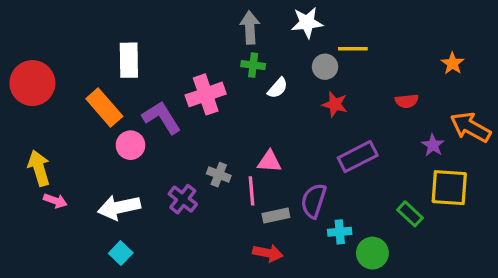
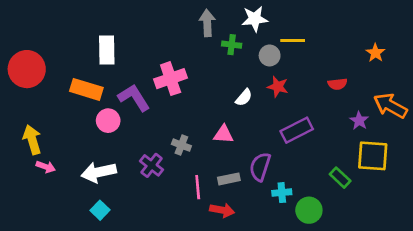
green cross: (253, 65) -> (232, 45), moved
white semicircle: (278, 88) -> (244, 98), moved
orange rectangle: (104, 108) -> (86, 89), turned -32
pink line: (251, 191) -> (198, 187), moved

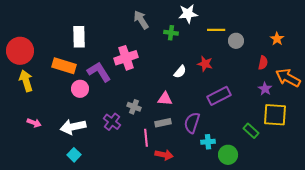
gray arrow: (207, 23) -> (141, 20), moved, turned -30
gray circle: (270, 55) -> (236, 41), moved
red semicircle: (337, 84) -> (263, 63), moved, turned -72
yellow arrow: (32, 140) -> (26, 81), moved
gray rectangle: (229, 179) -> (163, 123), moved

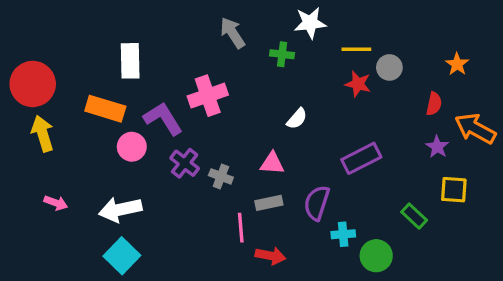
red star: (205, 64) -> (358, 84), moved
yellow square: (275, 115) -> (454, 190), size x0.7
purple cross: (112, 122) -> (185, 163), moved
cyan square: (74, 155) -> (122, 256), size x1.5

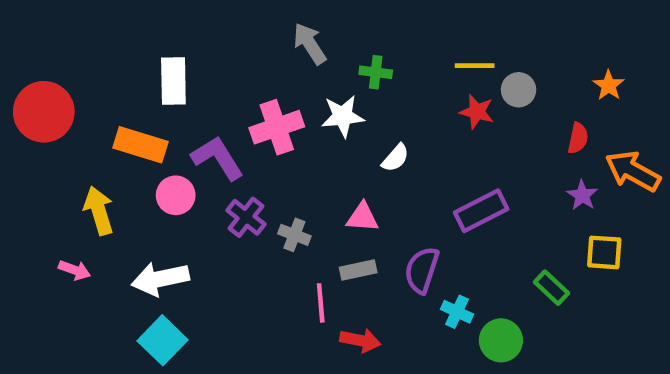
white star: (310, 23) -> (343, 116), moved
yellow arrow: (43, 134) -> (99, 211), moved
cyan cross: (343, 234) -> (457, 312), turned 30

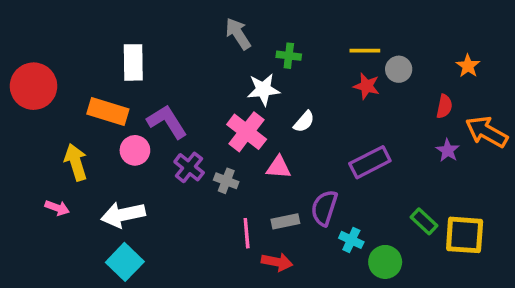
pink cross: (277, 127) -> (247, 132), moved, turned -33
yellow square: (604, 252) -> (465, 235), moved, size x1.4
gray rectangle: (358, 270) -> (285, 221), moved

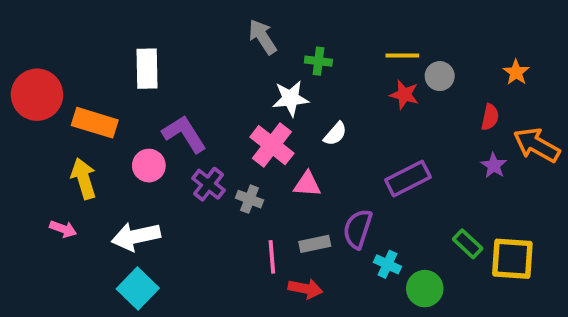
orange rectangle: (108, 111) -> (95, 123), moved

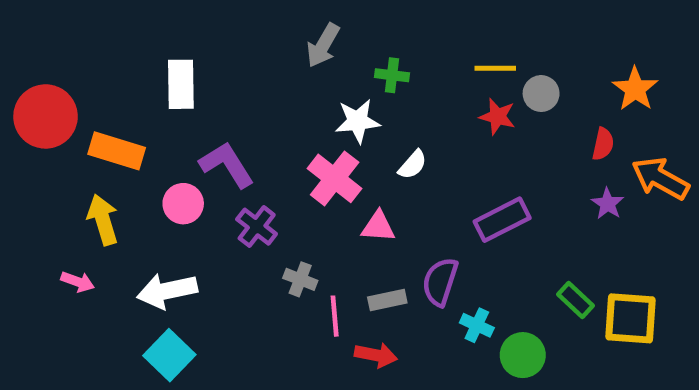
gray arrow: (263, 37) -> (323, 45), turned -117
orange star: (516, 72) -> (635, 89), size x1.4
gray cross: (250, 199) -> (300, 279), moved

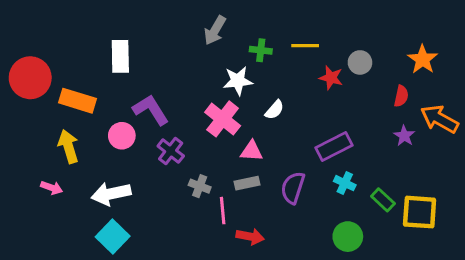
yellow line: (495, 68) -> (305, 46), moved
gray rectangle: (387, 300) -> (247, 183), moved
cyan cross: (477, 325) -> (345, 183), moved

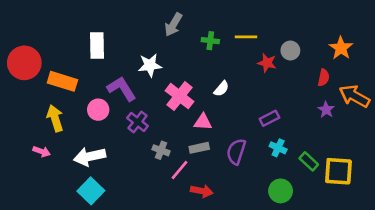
white star: (238, 81) -> (150, 65), moved
purple rectangle: (334, 146) -> (269, 118), size x0.7
pink line: (223, 211) -> (179, 170), turned 45

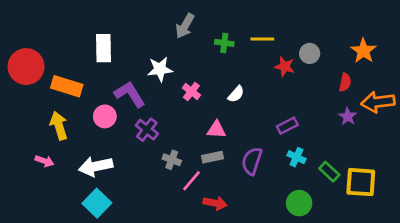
pink cross: (179, 96) -> (191, 92), moved, size x0.6
orange arrow: (354, 96) -> (378, 102), turned -36

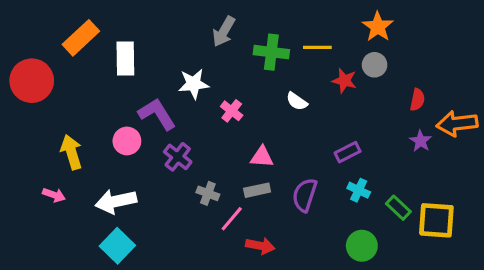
green cross: (224, 43) -> (271, 52), size x1.5
orange star: (363, 51) -> (378, 27), moved
orange rectangle: (67, 86) -> (81, 38), moved, turned -60
white semicircle: (236, 94) -> (297, 101), moved, turned 84

